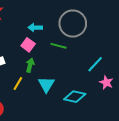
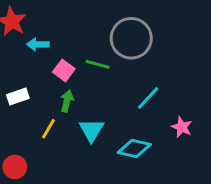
cyan arrow: (35, 28) -> (38, 44), moved
green line: (59, 46) -> (98, 64), moved
cyan line: (95, 64) -> (148, 98), moved

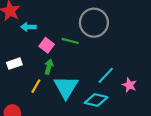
cyan line: (148, 98) -> (106, 75), moved
cyan triangle: (91, 130) -> (66, 87), size x1.4

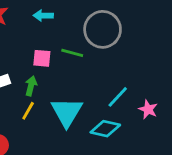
cyan arrow: (28, 27) -> (43, 16), moved
pink square: (47, 45) -> (42, 58), turned -32
green arrow: (49, 67) -> (31, 86), moved

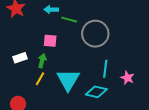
gray circle: (103, 29) -> (95, 34), moved
green line: (72, 53) -> (69, 20), moved
cyan line: (118, 97) -> (105, 69), turned -36

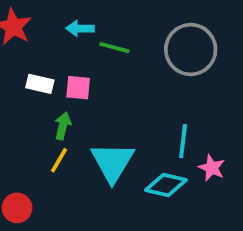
gray circle: (95, 34) -> (191, 50), moved
white rectangle: (20, 58) -> (40, 84), moved, turned 32
pink star: (127, 78) -> (212, 168), moved

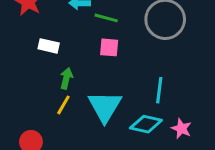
pink square: (78, 88) -> (109, 47), moved
pink star: (212, 168) -> (181, 129), moved

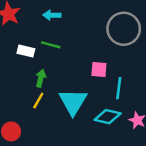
green line: (106, 18) -> (51, 45), moved
pink square: (109, 47) -> (99, 70), moved

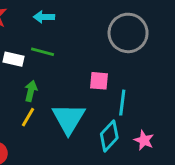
cyan diamond: (108, 117) -> (109, 136), turned -60

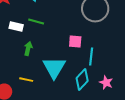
yellow line: (28, 117) -> (26, 80), moved, turned 72

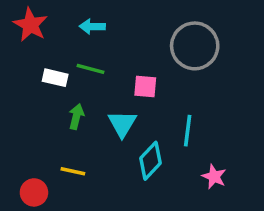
pink square: (75, 42) -> (145, 87), moved
cyan triangle: (54, 68) -> (122, 124), moved, size x0.7
cyan diamond: (82, 80) -> (151, 161), moved

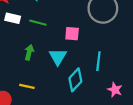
white rectangle: (55, 78) -> (13, 18), moved

